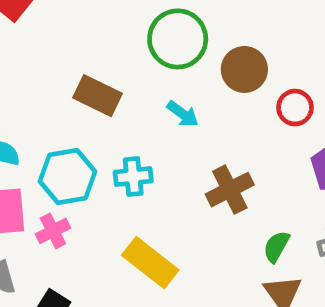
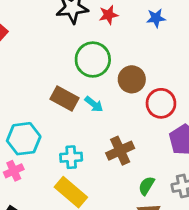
brown rectangle: (98, 96) -> (65, 98), moved
red circle: (295, 108) -> (161, 103), size x1.4
cyan cross: (133, 177) -> (71, 157), moved

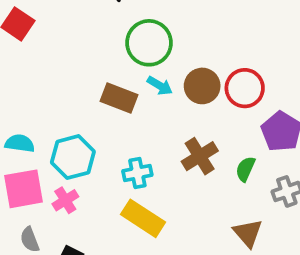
brown circle: (132, 79) -> (202, 86), moved
cyan arrow: (94, 104) -> (160, 86), moved
green semicircle: (146, 186) -> (245, 169), moved

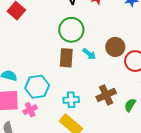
green circle: (149, 43) -> (71, 30), moved
brown circle: (202, 86) -> (115, 47), moved
brown rectangle: (119, 98) -> (66, 58), turned 66

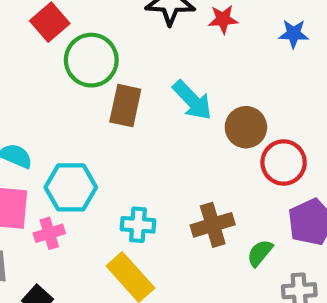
green circle: (71, 30) -> (91, 60), moved
cyan arrow: (89, 54) -> (192, 100), moved, size x1.5
brown rectangle: (66, 58) -> (125, 106), moved

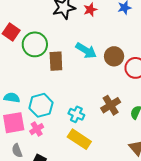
cyan cross: (138, 225) -> (76, 114), turned 35

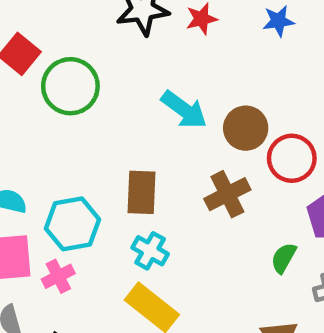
brown rectangle: (56, 61) -> (142, 192), moved
brown cross: (111, 105) -> (227, 194), moved

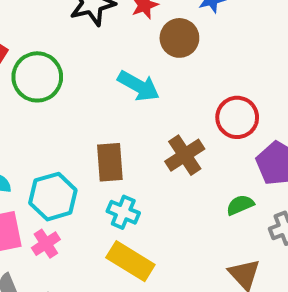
brown circle: (246, 128) -> (179, 38), moved
green semicircle: (284, 258) -> (240, 205), turned 44

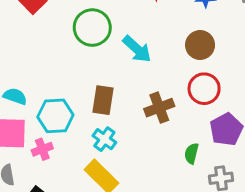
brown circle: (179, 38) -> (200, 45), moved
green circle: (37, 77) -> (92, 28), moved
green semicircle: (240, 205) -> (192, 153), turned -66

